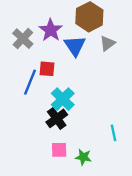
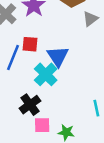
blue triangle: (75, 46) -> (58, 56), moved
black cross: (57, 118) -> (30, 105), moved

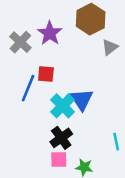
blue triangle: (58, 56) -> (82, 100), moved
black cross: (30, 105) -> (61, 138), moved

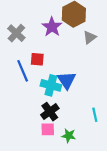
purple star: (50, 33) -> (52, 27), moved
blue line: (28, 88) -> (23, 71), turned -45
cyan cross: (63, 106) -> (51, 85), turned -30

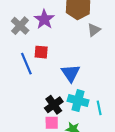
purple star: (52, 27) -> (44, 19), moved
cyan cross: (51, 85) -> (78, 101), moved

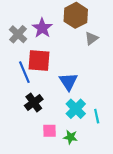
red square: (41, 52) -> (39, 60), size x1.6
cyan cross: (78, 101) -> (76, 109), turned 30
black cross: (54, 105) -> (34, 102), moved

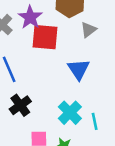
red square: (39, 60) -> (45, 37), moved
blue triangle: (68, 81) -> (79, 69), moved

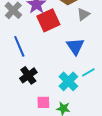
red square: (45, 37) -> (48, 20), turned -30
cyan line: (95, 121) -> (88, 72), moved, turned 72

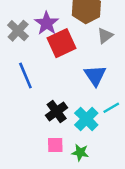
black cross: (28, 75) -> (57, 111), moved

